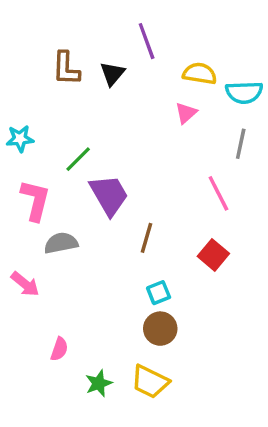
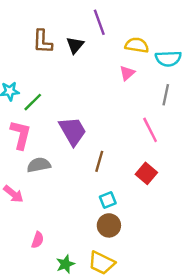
green line: (78, 159) -> (33, 102), moved

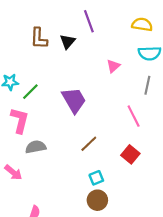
yellow semicircle: (137, 45) -> (142, 25), moved
purple trapezoid: (73, 131) -> (74, 100), moved
brown line: (99, 161) -> (89, 144), turned 30

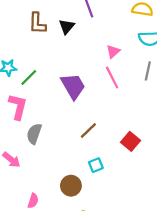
pink line: (134, 116) -> (112, 77), moved
gray semicircle: (36, 147) -> (34, 134), turned -60
brown circle: (97, 200) -> (71, 186), moved

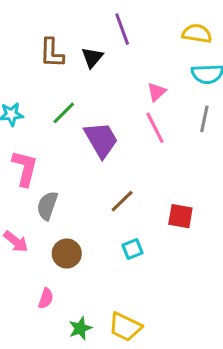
green line: (29, 77) -> (64, 113), moved
red square: (130, 141) -> (180, 216), turned -30
brown circle: (71, 186) -> (67, 254), moved

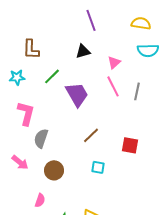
brown L-shape: (52, 53) -> (31, 49), moved
black triangle: (92, 57) -> (83, 51), moved, turned 35
gray line: (204, 119) -> (137, 91), moved
cyan square: (133, 249) -> (98, 167), turned 32

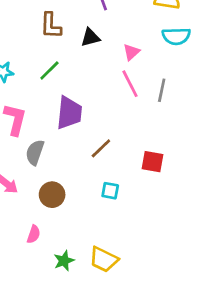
brown L-shape: (31, 49) -> (51, 26), moved
purple trapezoid: (77, 94) -> (69, 113), moved, turned 36

